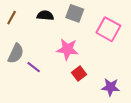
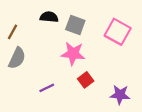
gray square: (75, 13) -> (75, 25), moved
brown line: (12, 18) -> (12, 32), moved
purple line: (34, 67) -> (47, 88), moved, turned -64

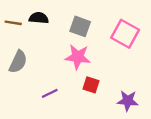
black semicircle: (49, 17) -> (39, 18), moved
brown line: (12, 32) -> (13, 23), moved, turned 70
red square: (86, 80) -> (91, 85), turned -35

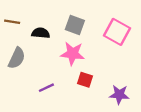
black semicircle: (39, 18) -> (41, 33), moved

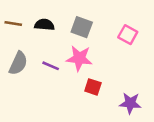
pink square: (117, 32) -> (128, 35), size x0.7
black semicircle: (41, 33) -> (44, 25), moved
purple line: (46, 88) -> (51, 66), moved, turned 49

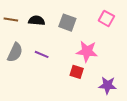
pink square: (128, 35) -> (106, 18), moved
pink star: (79, 58) -> (87, 51), moved

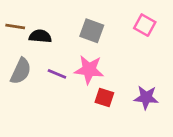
black semicircle: (37, 21) -> (40, 36), moved
pink star: (87, 51) -> (89, 70), moved
purple star: (107, 85) -> (146, 98), moved

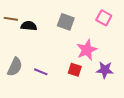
pink star: (89, 70) -> (87, 50), moved, turned -30
gray semicircle: (21, 71) -> (15, 67), moved
purple line: (57, 74) -> (41, 72), moved

